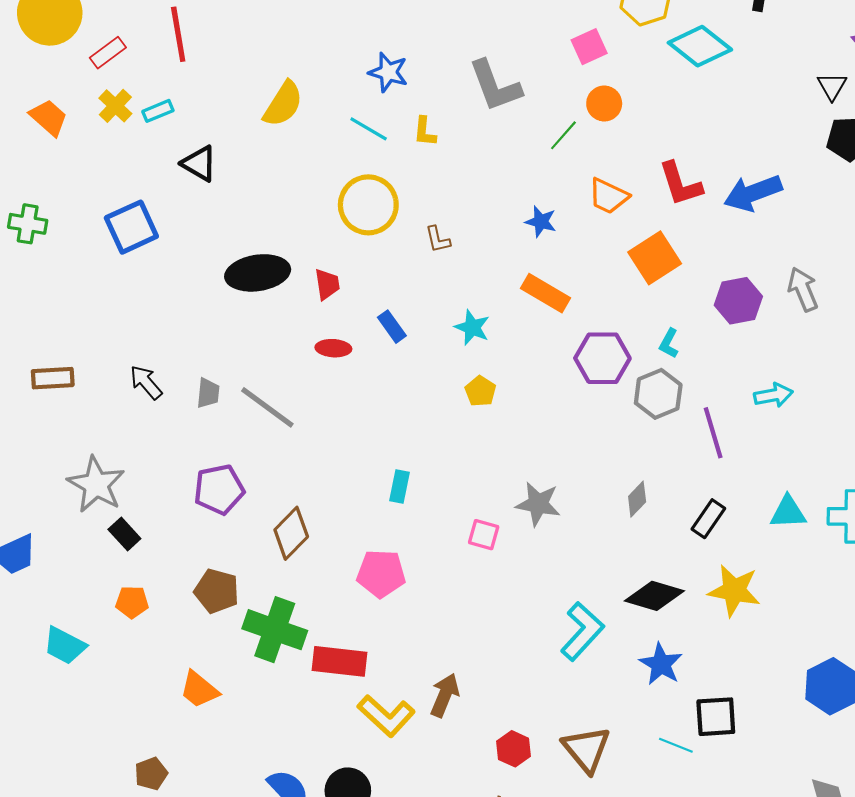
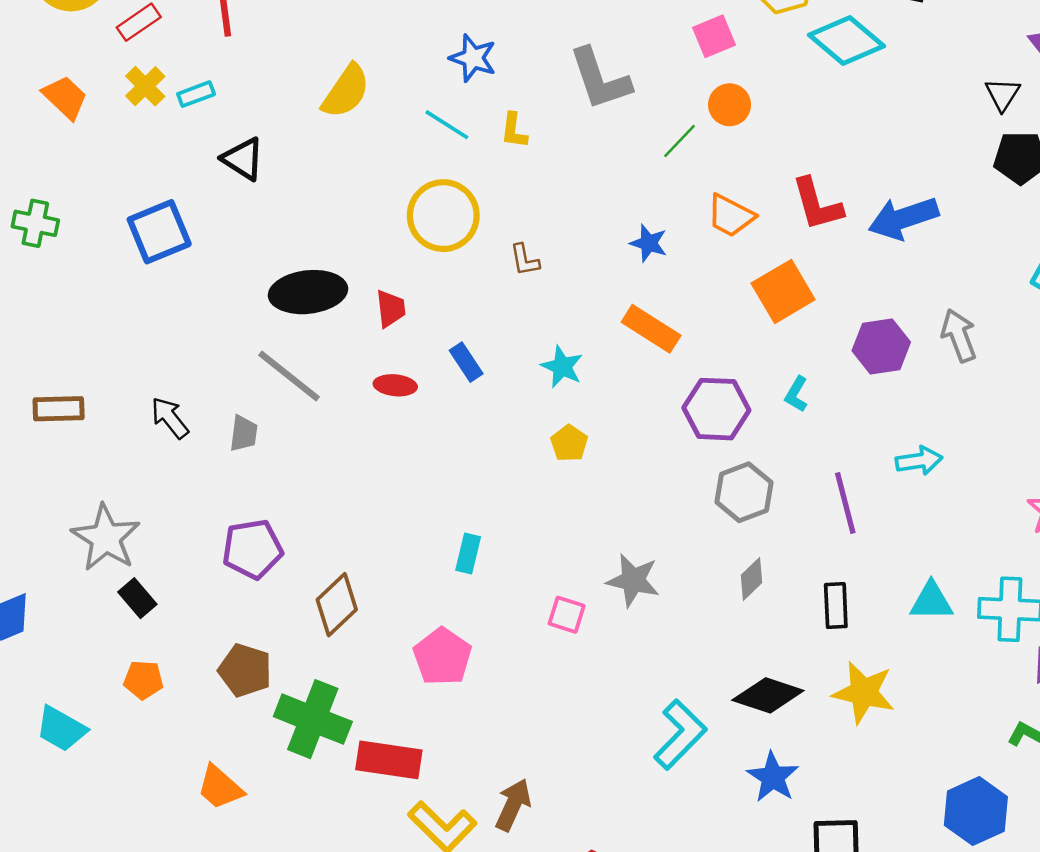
gray hexagon: (658, 394) -> (744, 492), moved
gray line: (267, 407) -> (289, 376), moved
black rectangle: (708, 519) -> (836, 605), turned -39
pink pentagon: (381, 574) -> (442, 657), turned 30

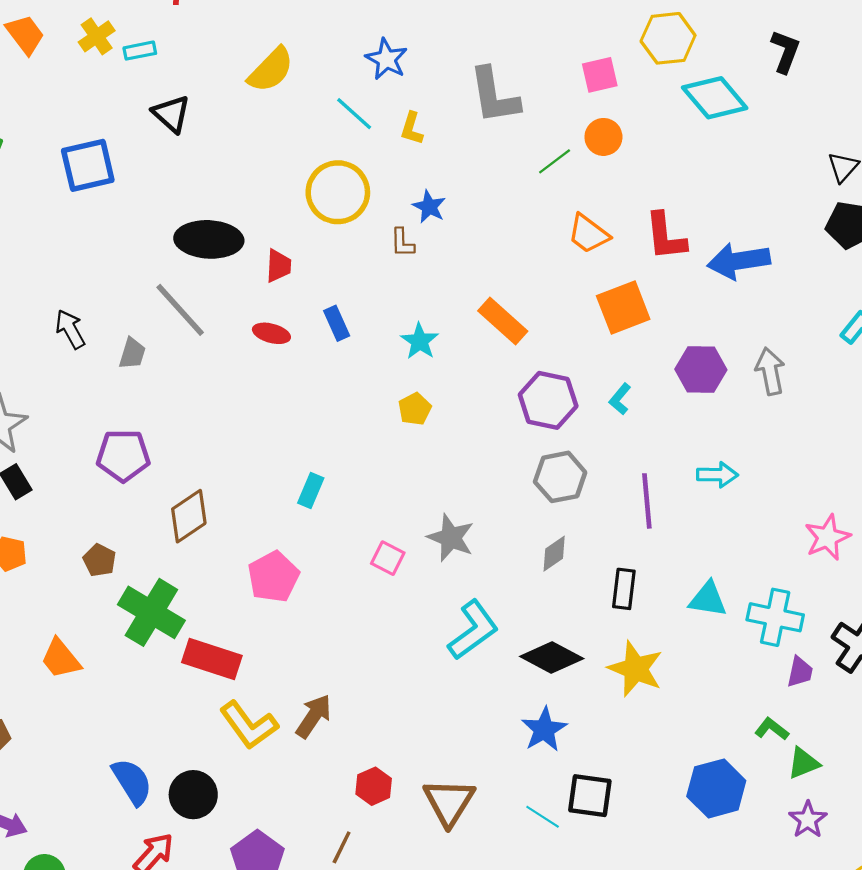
blue star: (649, 243) -> (429, 207), moved
brown pentagon: (245, 670) -> (99, 560), size x0.7
cyan L-shape: (680, 735) -> (473, 630), moved

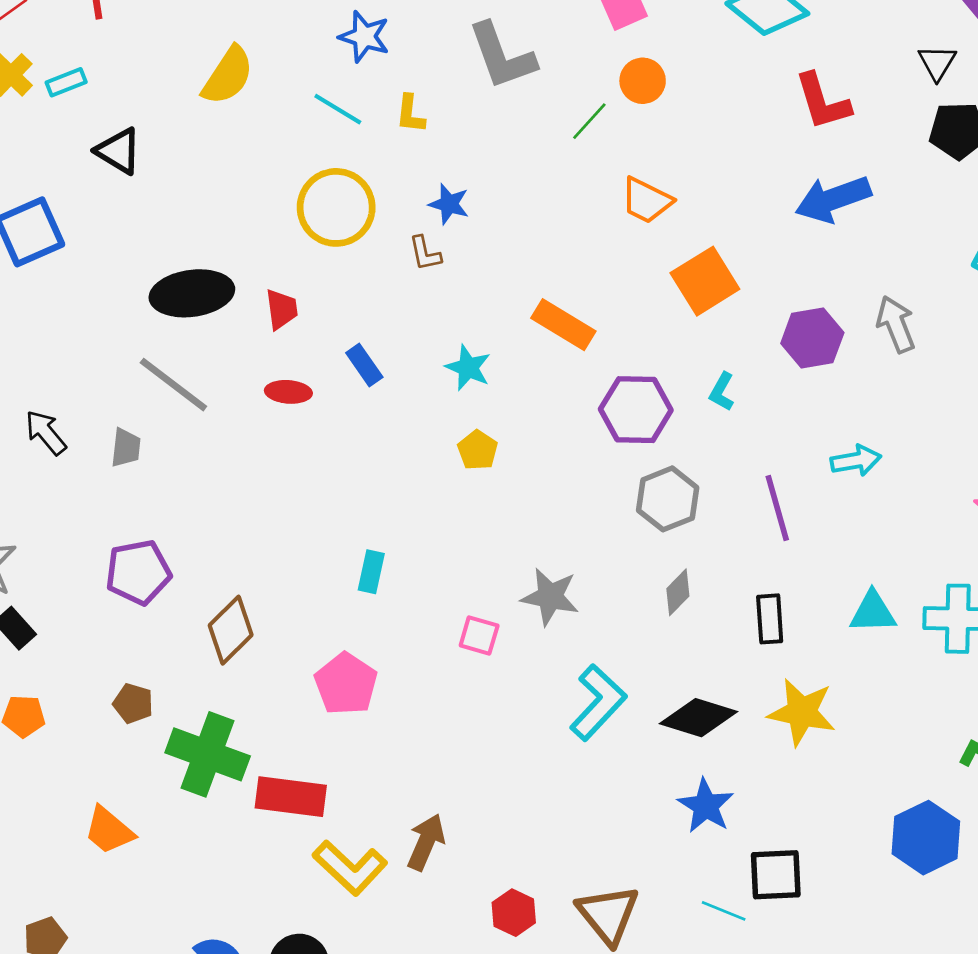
red L-shape: (665, 236) -> (823, 102), moved

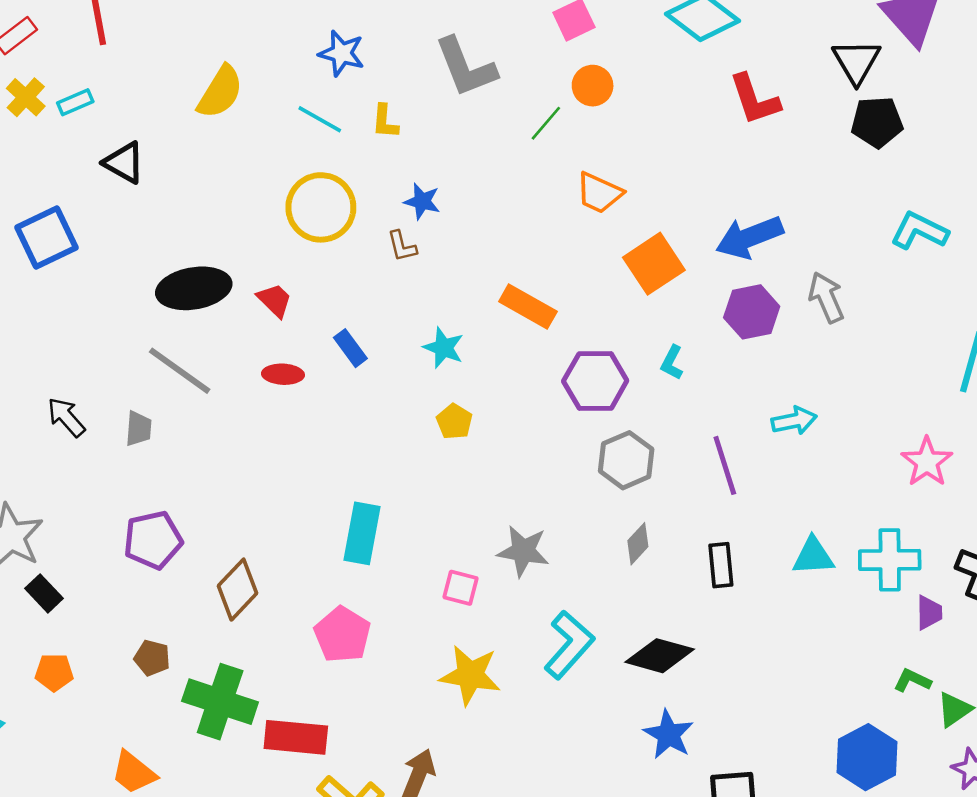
black triangle: (937, 63) -> (856, 61), size x1.4
blue arrow: (833, 199) -> (749, 237), moved
red trapezoid: (282, 309) -> (275, 300), turned -36
cyan rectangle: (371, 572) -> (362, 533), size x1.6
yellow star: (802, 712) -> (470, 675), moved

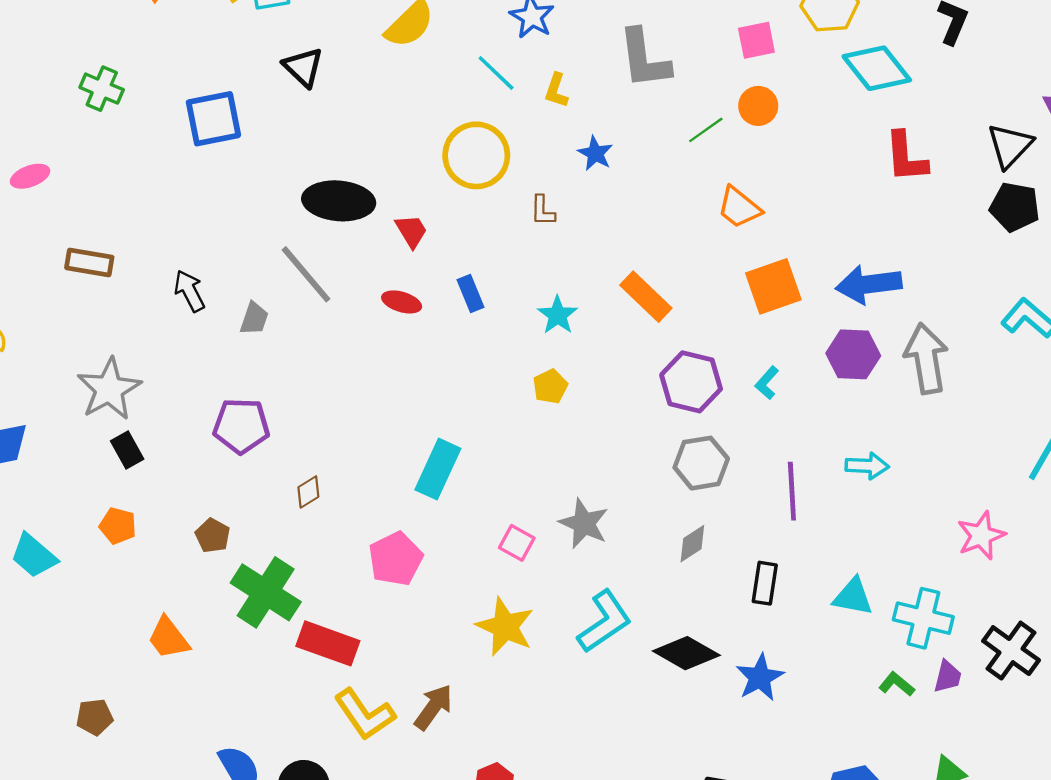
blue star: (422, 201) -> (595, 153), moved
gray arrow: (826, 297) -> (926, 358), size x1.4
brown diamond: (237, 590) -> (308, 492), size x0.6
green L-shape: (912, 680) -> (897, 684), moved
blue star: (668, 735) -> (760, 677), moved

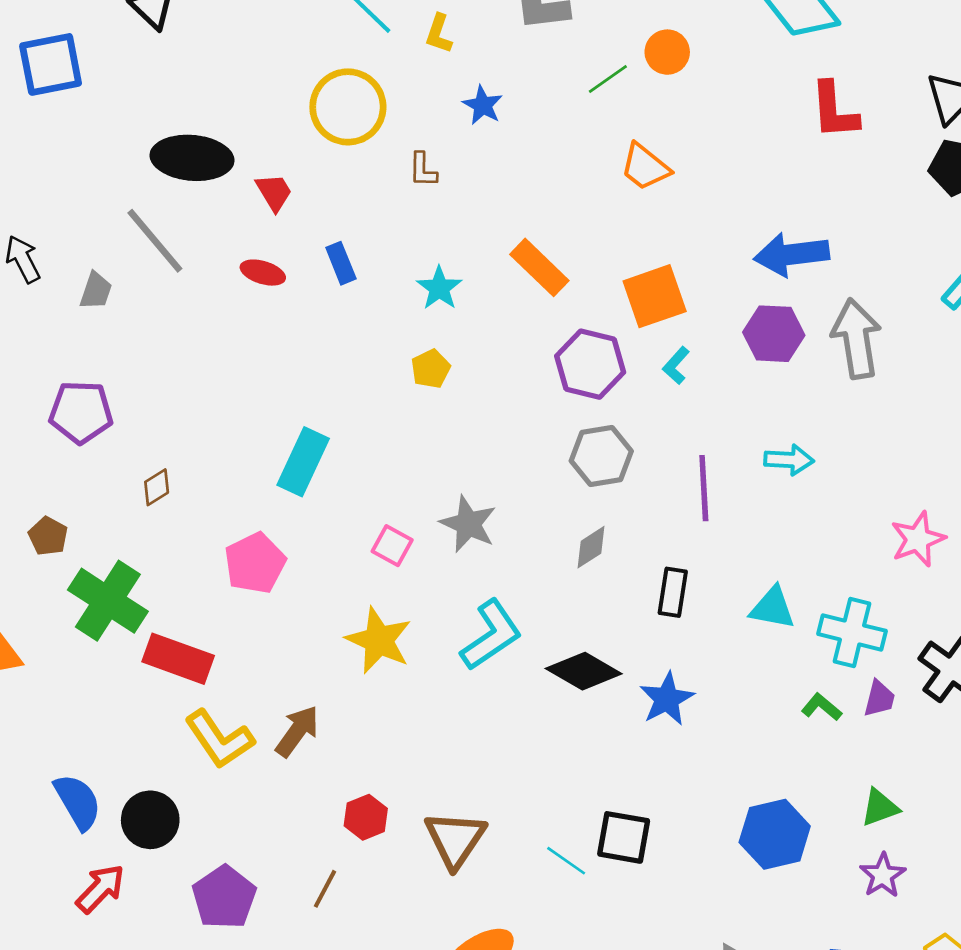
orange square: (773, 286) -> (655, 296), moved

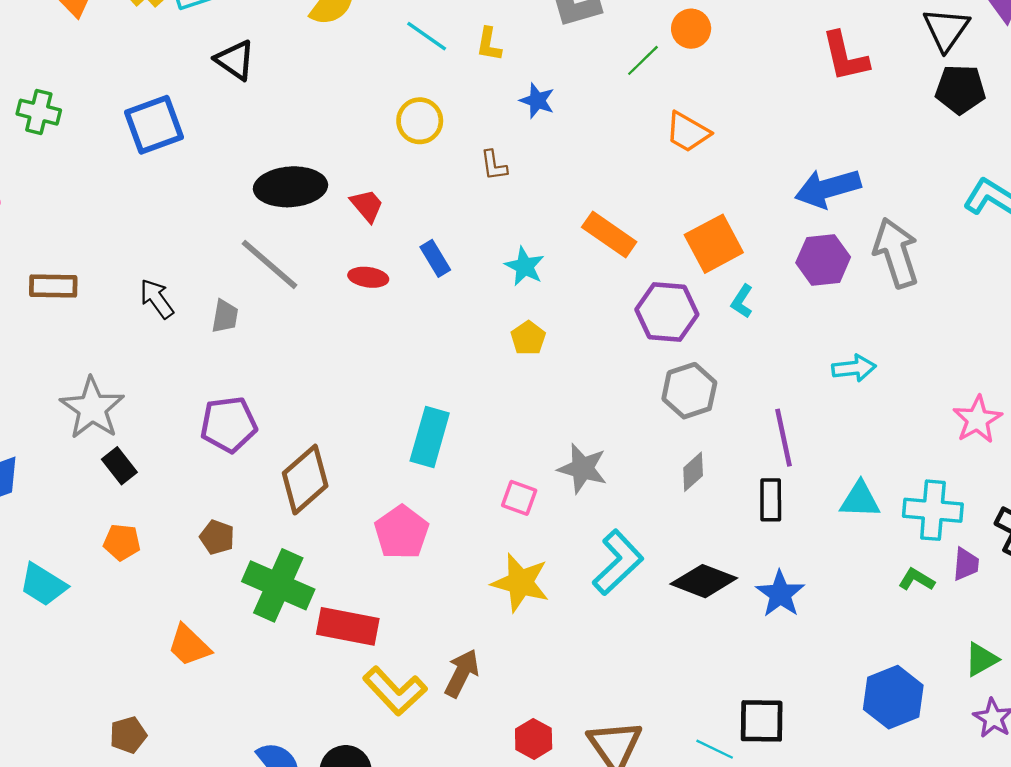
yellow circle: (348, 107) -> (420, 121), size x0.7
brown diamond: (157, 487) -> (305, 480), size x2.0
purple line: (704, 488) -> (783, 438), moved

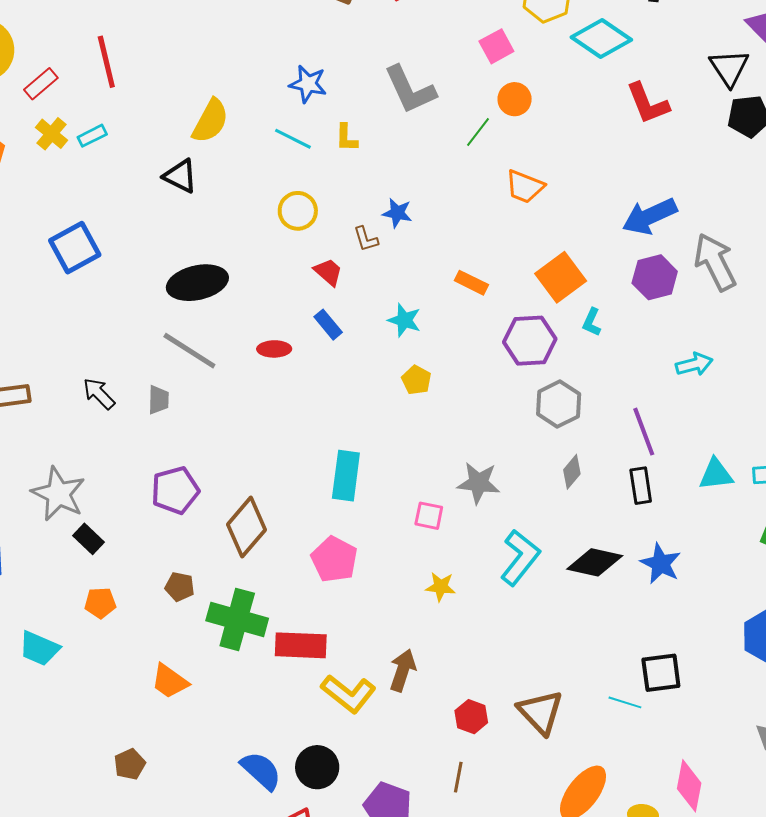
black triangle: (235, 60) -> (180, 176), moved
blue star: (537, 101) -> (397, 213), moved
red trapezoid: (367, 206) -> (328, 272), moved
orange rectangle: (609, 234) -> (471, 283), size x0.7
yellow star: (520, 583) -> (441, 587), size x0.6

